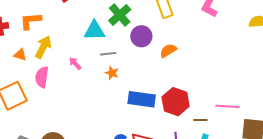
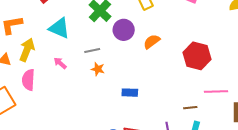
cyan triangle: (94, 31) -> (59, 28), moved, turned 30
blue rectangle: (142, 99) -> (130, 93), size x0.6
red hexagon: (176, 102) -> (197, 56), moved

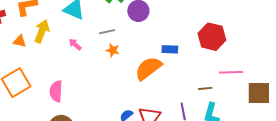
orange semicircle: (152, 42) -> (148, 68), moved, size x1.6
pink semicircle: (28, 80) -> (56, 91), moved
blue rectangle: (130, 93) -> (170, 49), moved

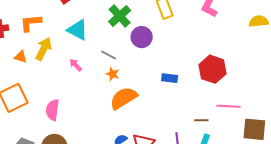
gray line: (107, 32) -> (109, 55), turned 35
orange semicircle: (148, 68) -> (123, 98), moved

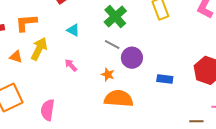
cyan triangle: (78, 30) -> (73, 30), size x0.6
purple circle: (142, 37) -> (132, 58), moved
gray line: (109, 55) -> (112, 45), moved
orange semicircle: (123, 98) -> (119, 99), turned 36

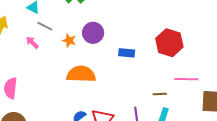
gray line: (112, 45) -> (45, 26), moved
orange star: (108, 74) -> (69, 40), moved

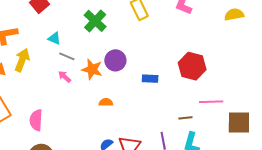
orange star: (69, 40) -> (92, 69), size x1.5
pink arrow: (32, 42) -> (65, 77), moved
orange semicircle: (81, 74) -> (106, 102), size x0.5

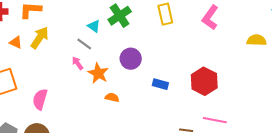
cyan triangle: (54, 38) -> (94, 26), moved
orange star: (92, 69) -> (98, 73), moved

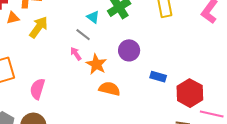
orange triangle: (16, 42) -> (13, 18), moved, turned -40
red hexagon: (204, 81) -> (190, 93), moved
orange semicircle: (112, 97) -> (109, 89), size x1.5

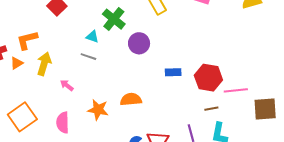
purple circle: (129, 50) -> (139, 43), moved
pink arrow: (76, 54) -> (67, 85), moved
orange star: (96, 64) -> (98, 110), moved

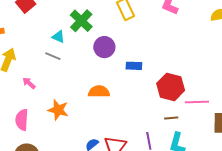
blue rectangle: (173, 72) -> (134, 66), moved
orange semicircle: (131, 99) -> (99, 92), moved

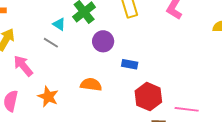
pink arrow: (29, 83) -> (23, 66), size x1.6
red hexagon: (171, 87) -> (148, 97), moved

